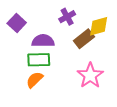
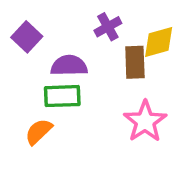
brown rectangle: (84, 39) -> (135, 62), turned -54
orange semicircle: (35, 80) -> (39, 132), moved

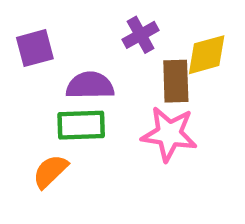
purple square: (27, 37) -> (35, 48), turned 32
pink star: (145, 121) -> (169, 134), moved, turned -30

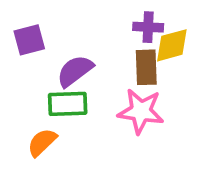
purple cross: (141, 35) -> (148, 27), moved, turned 32
purple semicircle: (90, 85) -> (75, 71), turned -36

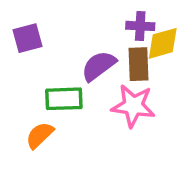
purple semicircle: (75, 71) -> (99, 66), moved

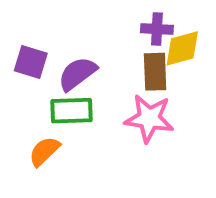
purple square: (27, 38) -> (31, 62), moved, turned 32
purple semicircle: (99, 66) -> (77, 74), moved

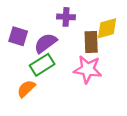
purple cross: (157, 29) -> (66, 17), moved
green rectangle: (72, 111) -> (42, 65), turned -30

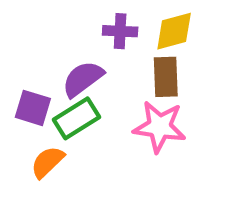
yellow diamond: (107, 28) -> (174, 31), moved
purple square: (18, 36) -> (33, 108), moved

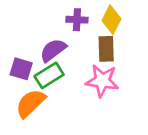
yellow diamond: (174, 31) -> (111, 20), turned -48
orange semicircle: (47, 162) -> (30, 103), size x1.4

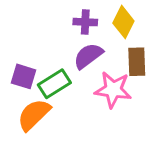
brown rectangle: (106, 49) -> (137, 62), moved
purple semicircle: (53, 50) -> (88, 56), moved

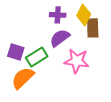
brown rectangle: (137, 62) -> (93, 28), moved

